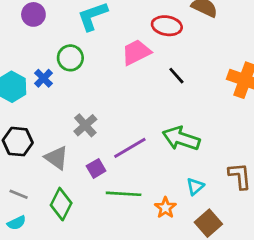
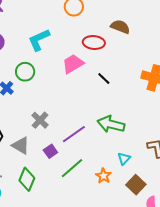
green line: (124, 194) -> (72, 168), turned -40

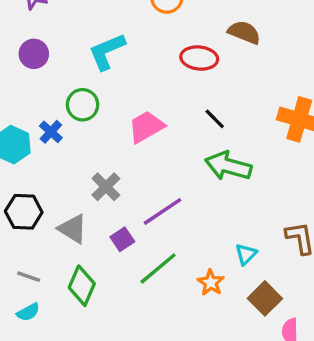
pink trapezoid: (73, 64) -> (146, 127), moved
green arrow: (111, 124) -> (228, 166), moved

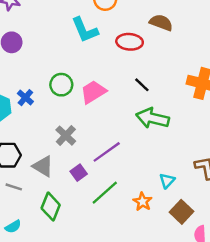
cyan L-shape: (107, 52) -> (85, 30), moved, turned -88
green circle: (83, 105) -> (61, 85), moved
gray line: (29, 277) -> (14, 187), moved

